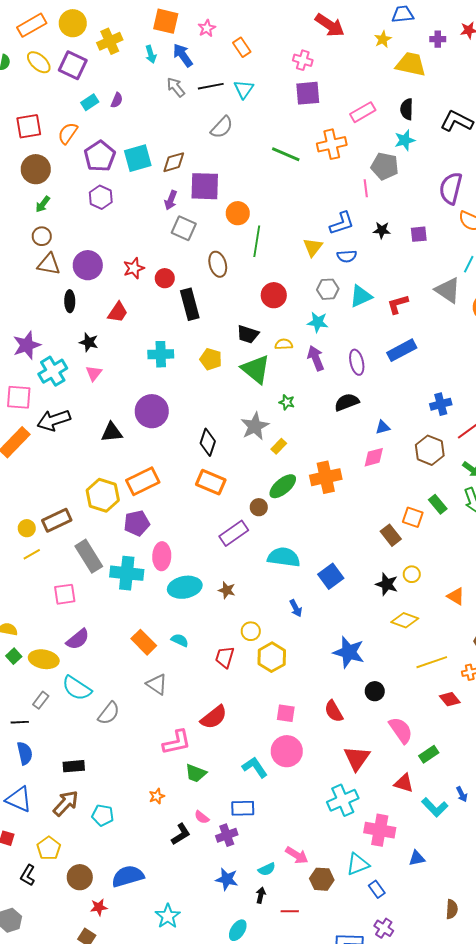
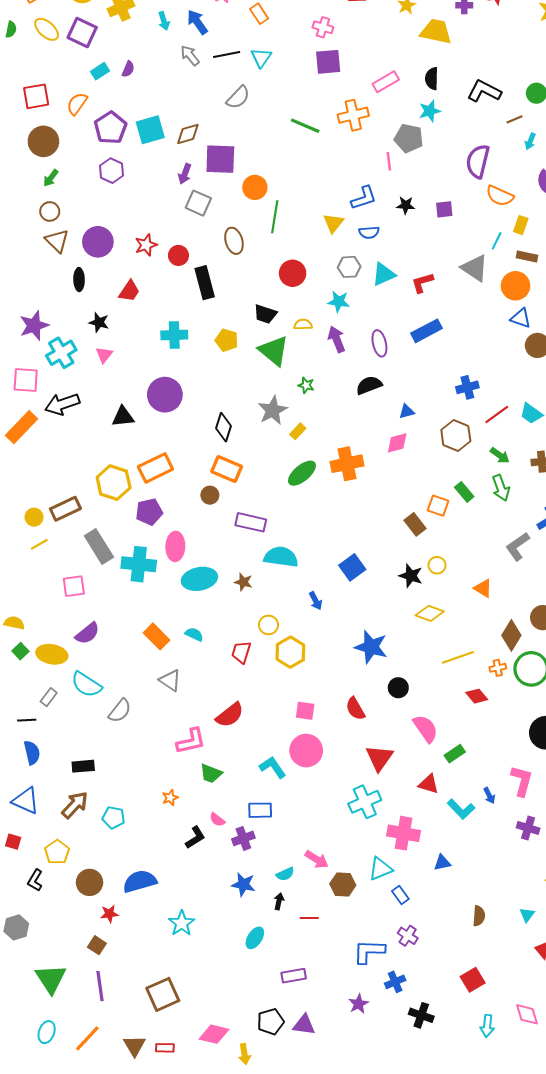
brown triangle: (49, 264) -> (57, 241), turned 35
brown circle: (259, 507) -> (210, 495), moved
purple rectangle: (234, 533) -> (251, 522), turned 48
cyan semicircle: (284, 557) -> (281, 557), moved

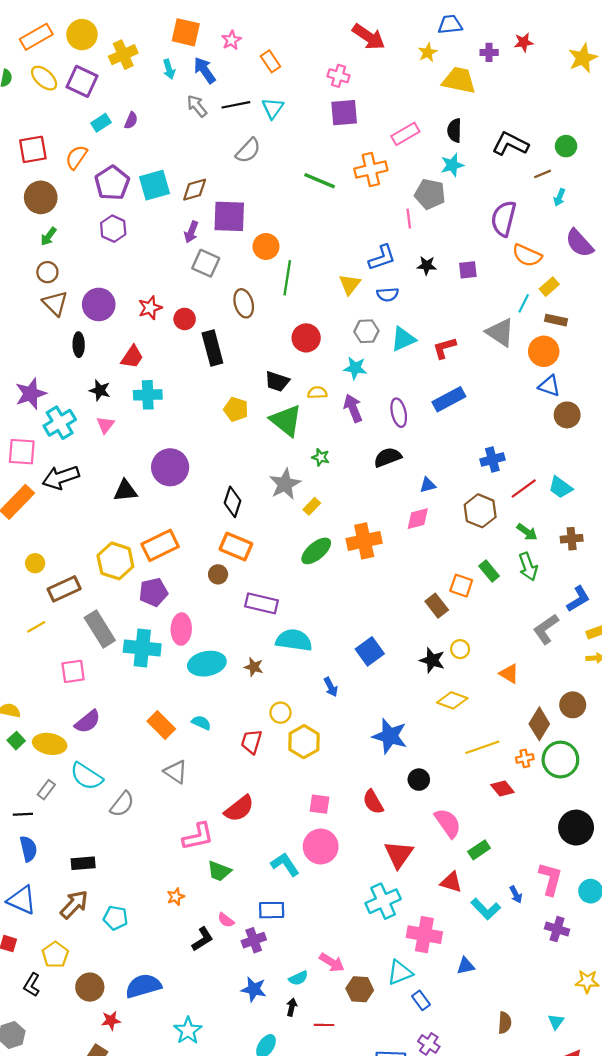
yellow rectangle: (521, 225) -> (549, 287), turned 30
cyan cross: (174, 335) -> (148, 395), moved
yellow circle: (34, 517) -> (35, 563), moved

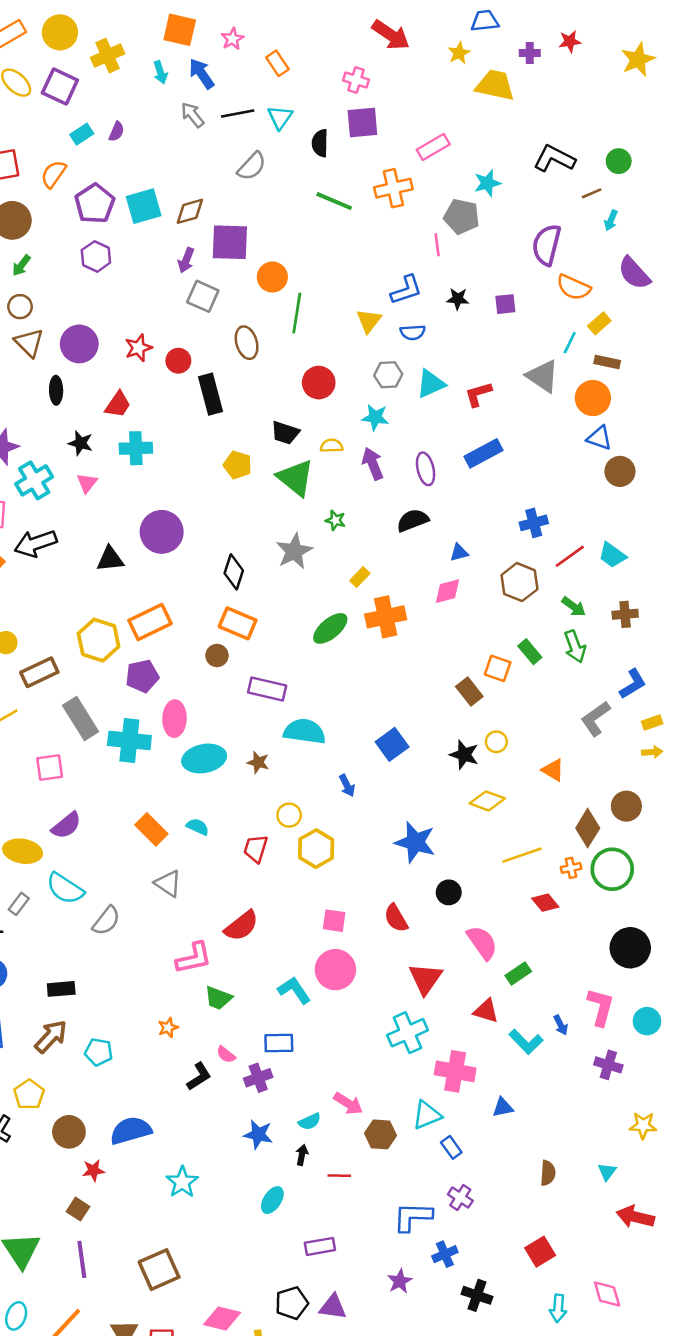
black semicircle: (454, 130) -> (320, 143), moved
yellow rectangle: (312, 506) -> (360, 577), moved

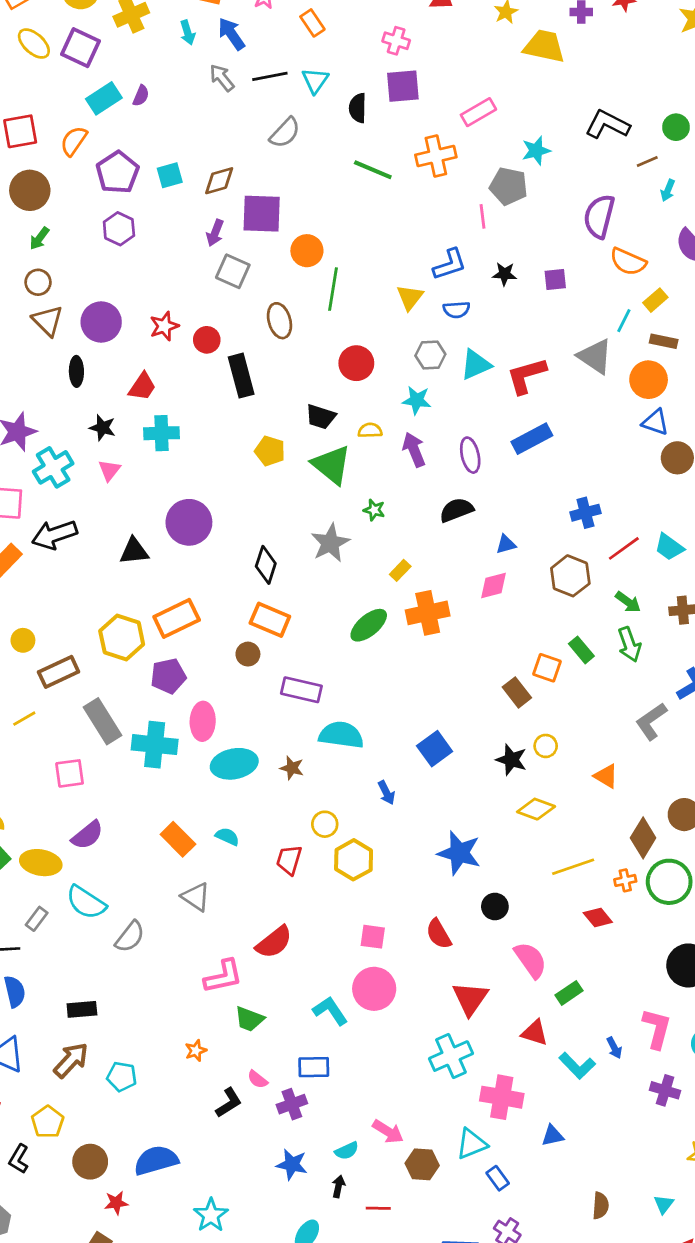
cyan rectangle: (82, 134) -> (104, 98), size x1.4
cyan square: (144, 206) -> (170, 175), size x0.7
red L-shape: (478, 394) -> (526, 376), size x1.4

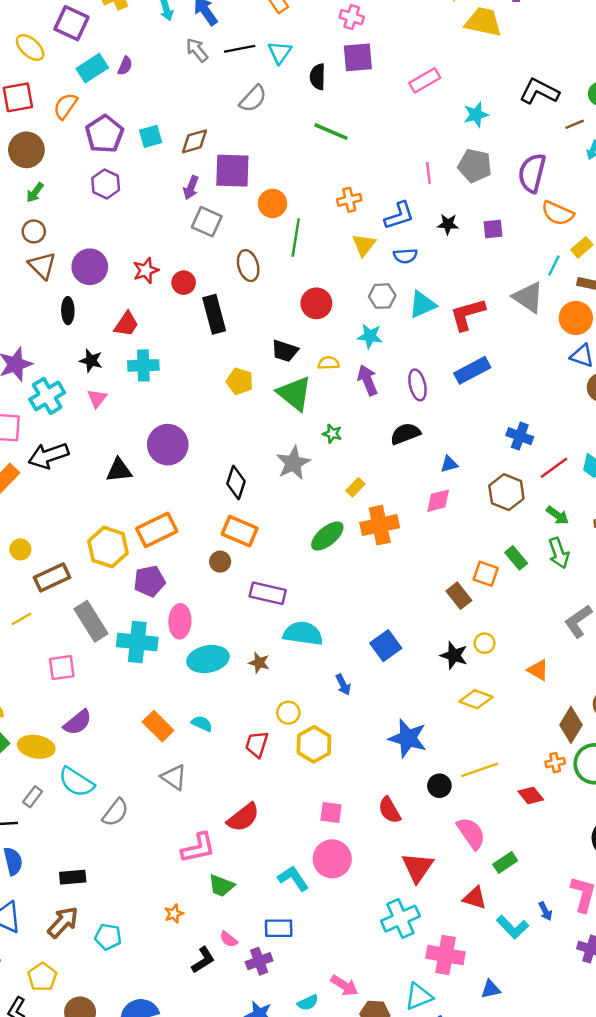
yellow ellipse: (34, 44) -> (30, 48), moved
orange cross: (436, 156) -> (349, 200), moved, size x0.7
gray pentagon: (509, 186) -> (475, 166), moved
blue cross: (585, 513) -> (520, 436), turned 35
yellow line: (573, 867) -> (480, 770), moved

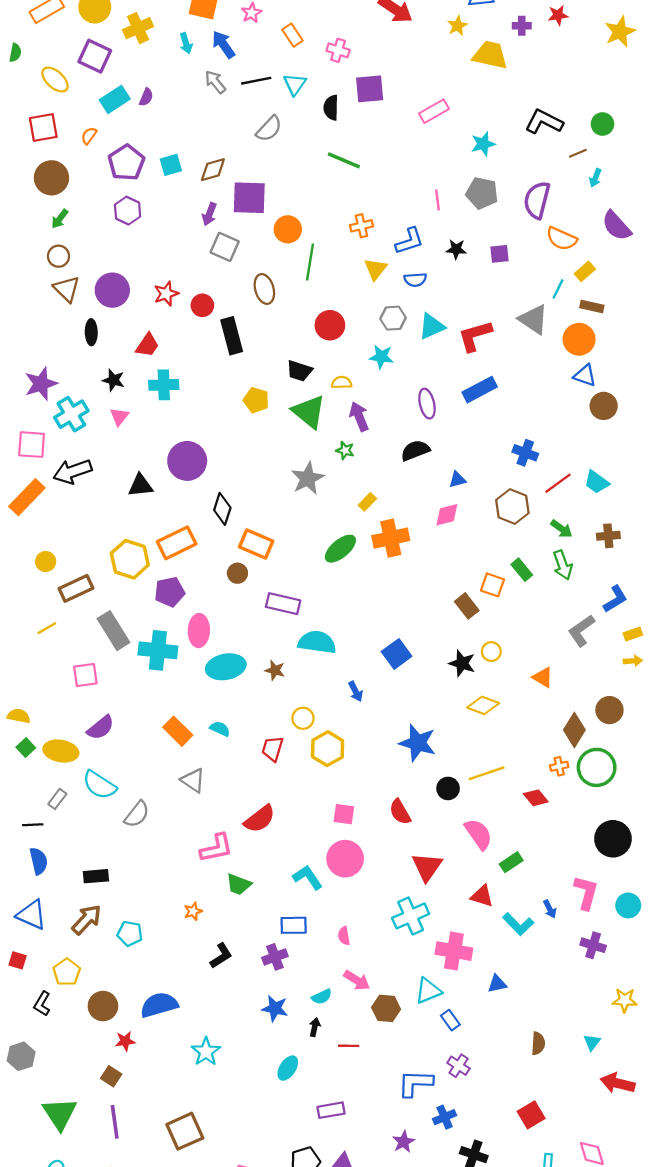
pink cross: (352, 17) -> (338, 50), moved
orange semicircle: (65, 106) -> (89, 136), size x0.7
purple arrow: (368, 380) -> (359, 416), moved
black diamond: (236, 482) -> (222, 509), moved
pink semicircle: (229, 939) -> (344, 936), moved, turned 42

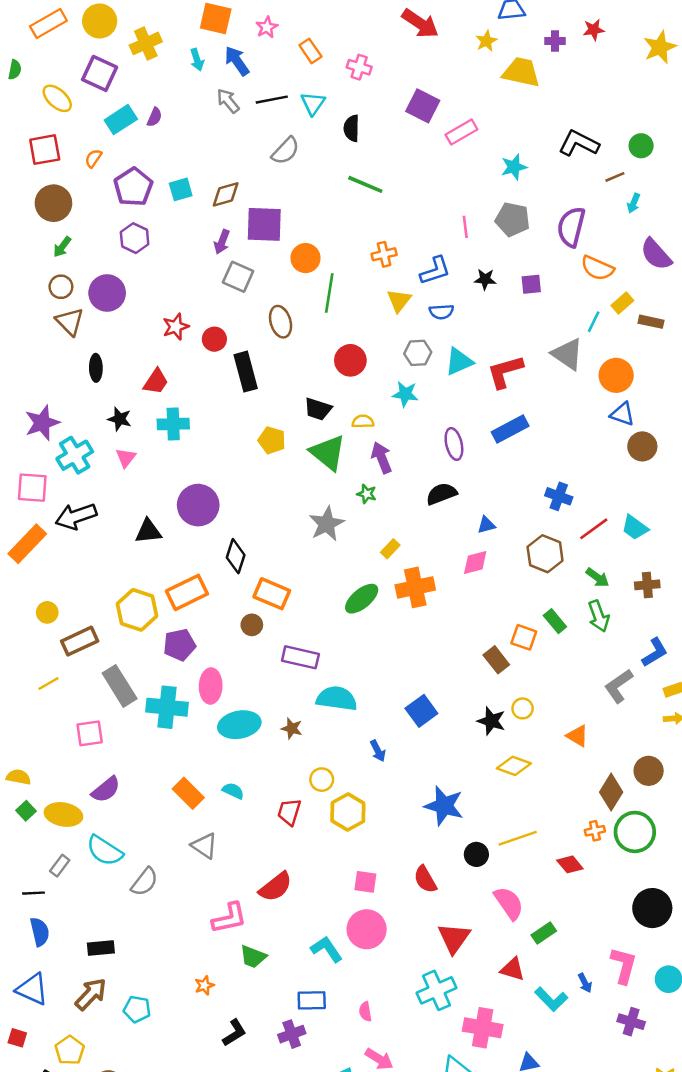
purple square: (370, 89) -> (423, 106), moved, turned 32
purple circle: (112, 290) -> (107, 293), moved
brown rectangle: (592, 307) -> (651, 322), moved

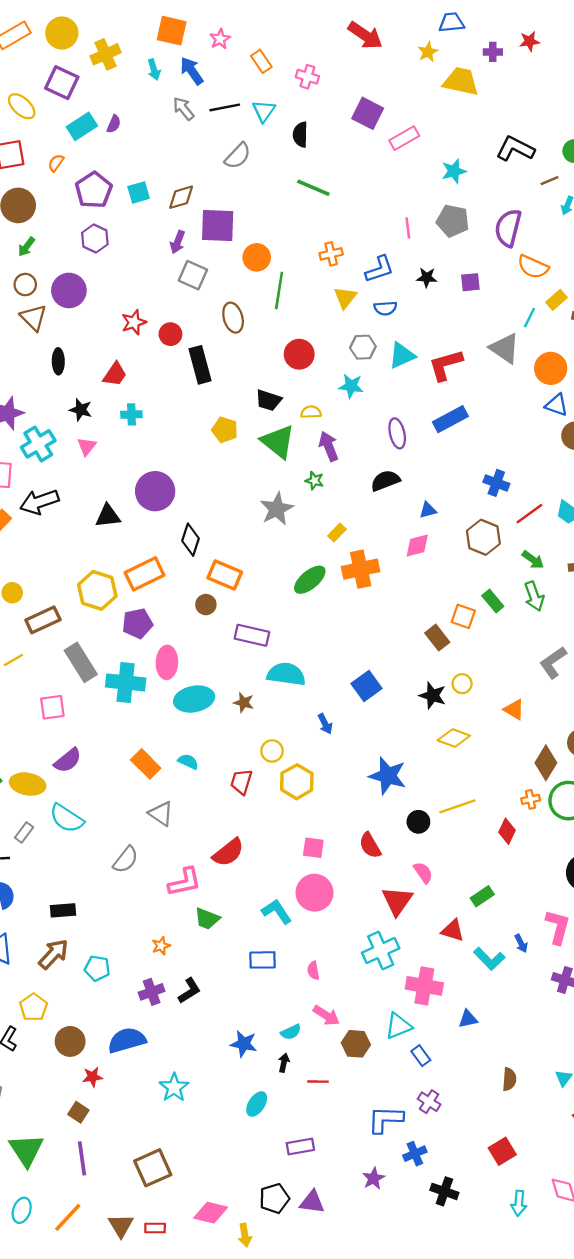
cyan cross: (173, 424) -> (131, 414), size x0.7
red diamond: (570, 864) -> (507, 831), turned 65
gray semicircle: (145, 882) -> (126, 860), moved
pink semicircle: (509, 903) -> (423, 873), moved, size x0.7
purple cross: (292, 1034) -> (152, 992), moved

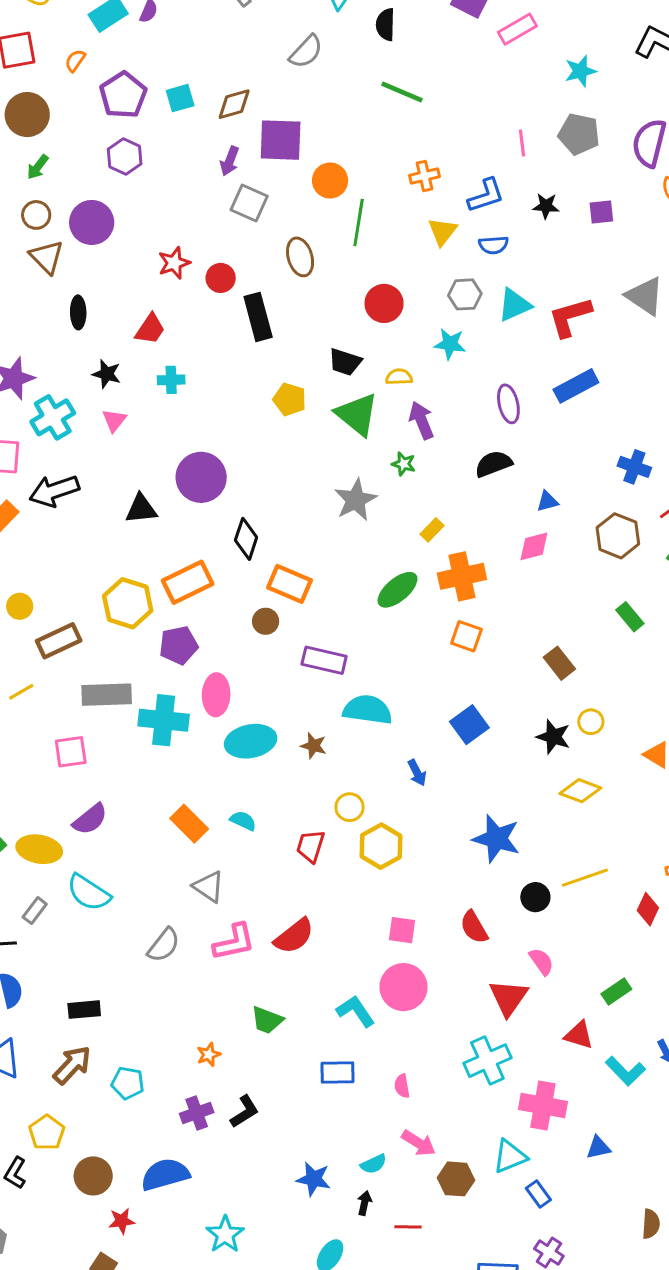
orange square: (463, 616) -> (466, 636), moved
gray rectangle: (81, 662) -> (107, 695), turned -60
pink L-shape: (185, 882) -> (234, 942), moved

